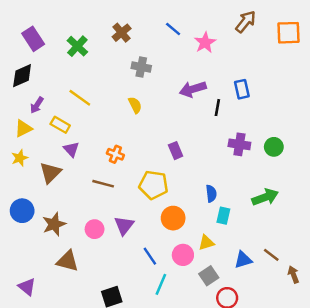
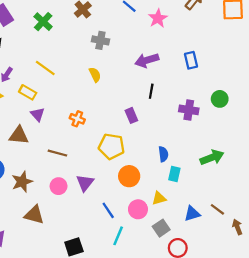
black line: (217, 108) -> (151, 91), moved
green circle: (274, 147) -> (220, 99), moved
brown triangle: (50, 173) -> (19, 135), turned 50
brown line: (103, 184) -> (57, 153), moved

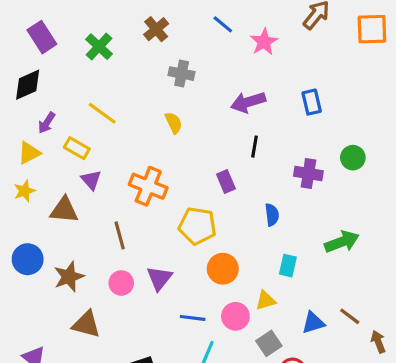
orange cross: (77, 119) -> (148, 186), size x1.6
brown line: (57, 153) -> (120, 235), turned 60
blue semicircle: (163, 154) -> (272, 215), moved
blue line: (108, 210) -> (193, 318), turned -49

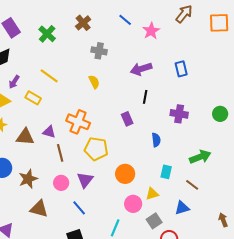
green circle: (353, 158) -> (220, 114), moved
purple triangle: (91, 180) -> (49, 132), moved, turned -32
yellow pentagon: (197, 226) -> (96, 149), moved
brown line: (350, 316) -> (192, 185), moved
blue line: (193, 318) -> (79, 208), moved, turned 42

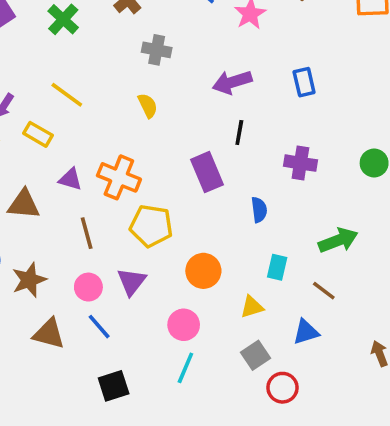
purple rectangle: (127, 119) -> (207, 172), size x1.5
purple triangle: (49, 132) -> (70, 179), moved
pink circle: (133, 204) -> (184, 325), moved
blue line: (79, 208) -> (99, 327), moved

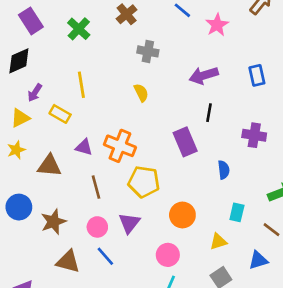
yellow line: (67, 95) -> (81, 85), turned 45

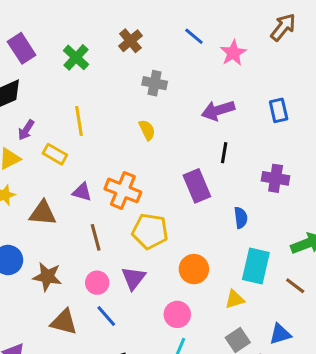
cyan rectangle: (237, 212) -> (256, 266), size x1.6
brown star: (53, 222) -> (47, 277), turned 30
blue triangle: (258, 260) -> (280, 334), moved

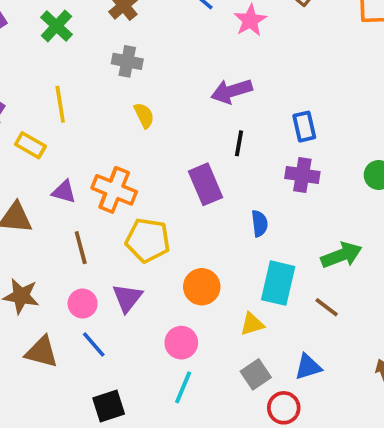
gray cross: (155, 83) -> (127, 61), moved
blue rectangle: (279, 110) -> (304, 127), moved

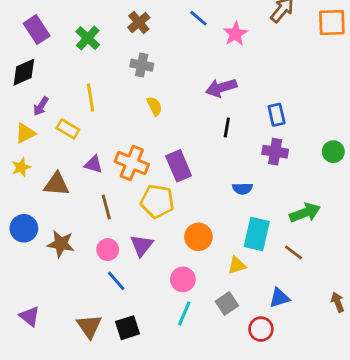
purple rectangle: (205, 184) -> (179, 166), moved
blue semicircle: (260, 223) -> (242, 189), turned 96
brown triangle: (42, 352) -> (89, 326), moved, turned 40
gray square: (256, 374) -> (227, 304), moved

